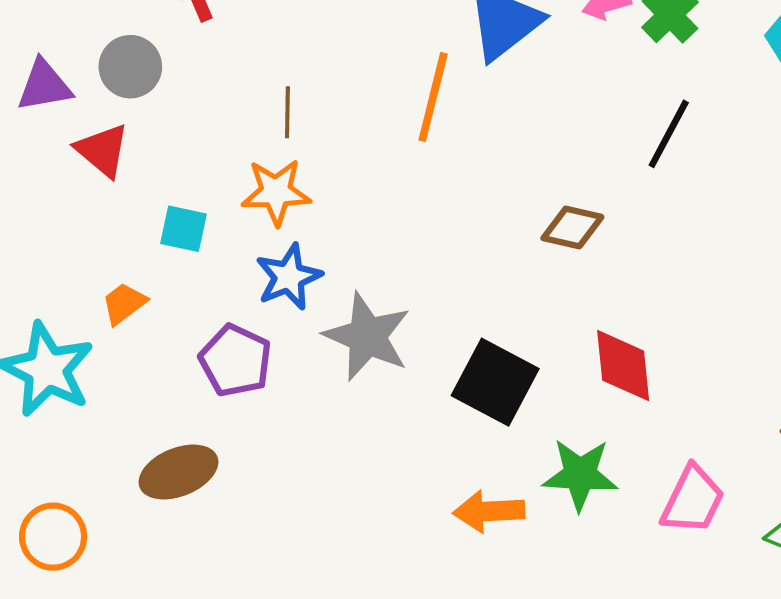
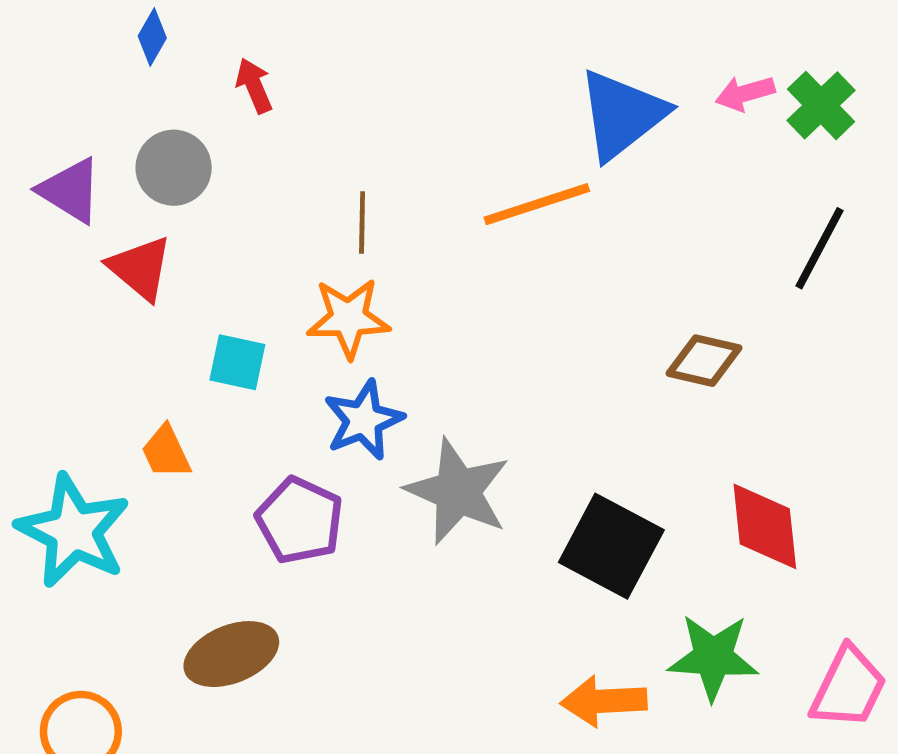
purple triangle: (44, 86) -> (70, 191), turned 42
orange line: (433, 97) -> (537, 204), turned 58
orange trapezoid: (124, 304) -> (166, 452), turned -78

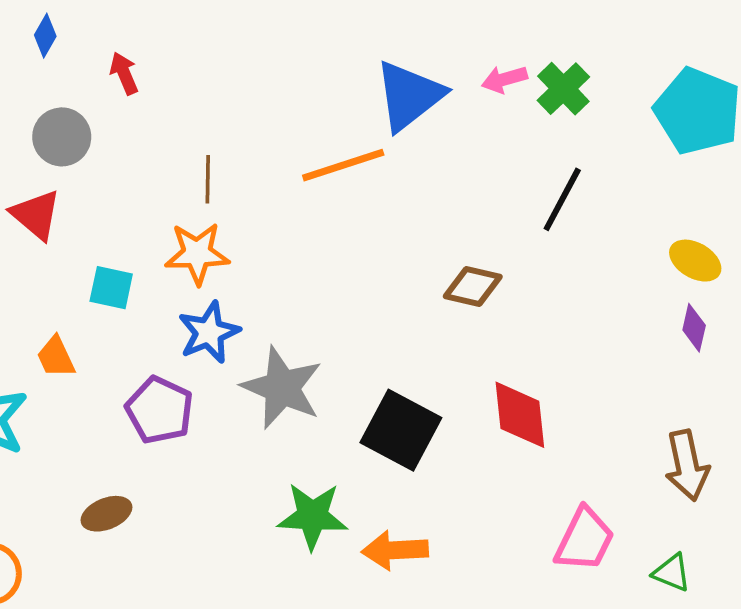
brown ellipse: (231, 654) -> (106, 514), size x0.7
green star: (713, 657) -> (313, 516), moved

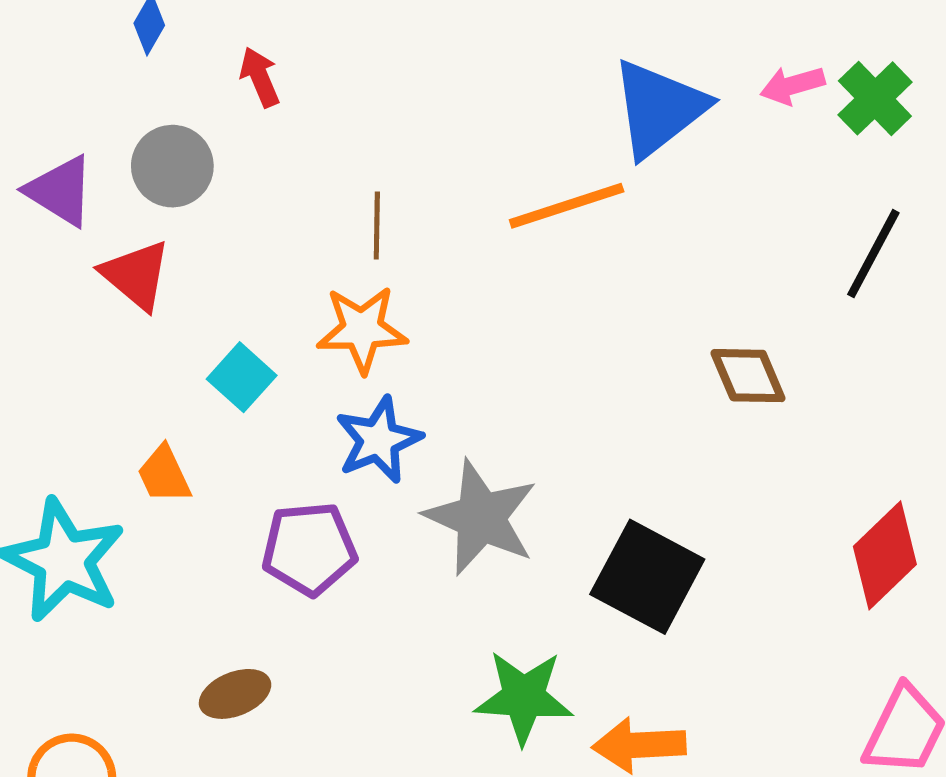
brown diamond: (473, 286) -> (748, 376), turned 54
cyan square: (111, 288) -> (242, 377), turned 30
purple pentagon: (159, 410) -> (309, 549), turned -30
red diamond: (520, 415) -> (885, 555), moved, turned 52

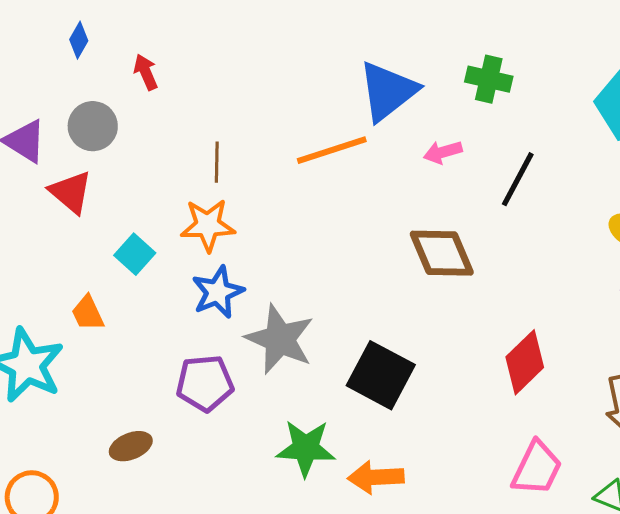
pink arrow: (793, 85) -> (443, 152), moved
green cross: (875, 98) -> (489, 79), moved, turned -33
brown diamond: (748, 376) -> (442, 253), size x1.4
purple pentagon: (309, 549) -> (205, 383), moved

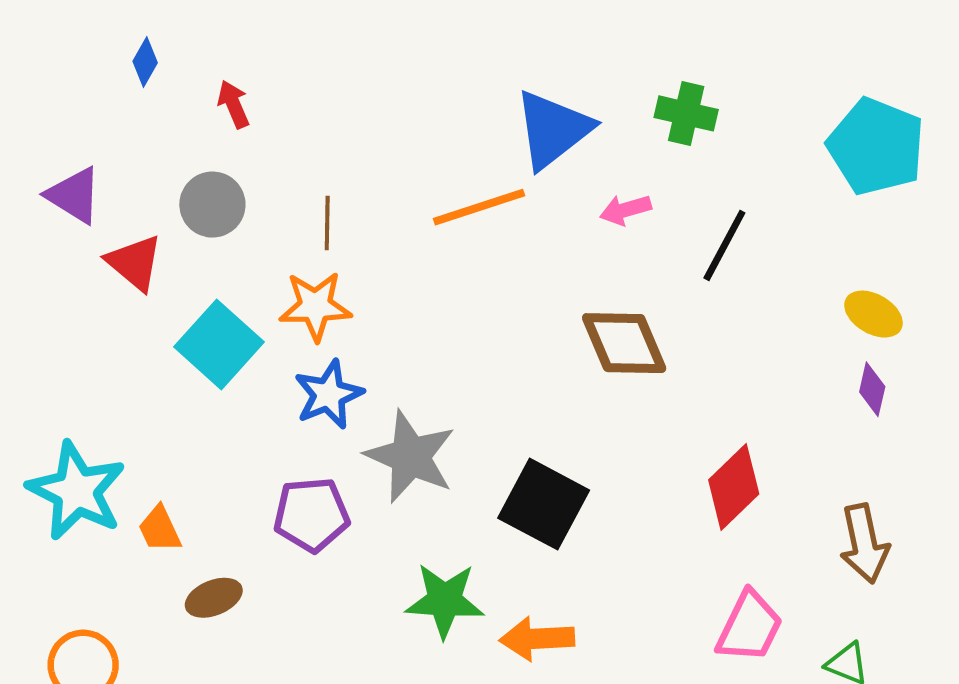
gray circle: (93, 126) -> (212, 205), moved
cyan square: (135, 254) -> (219, 344), size x1.6
orange trapezoid: (88, 313) -> (160, 529), moved

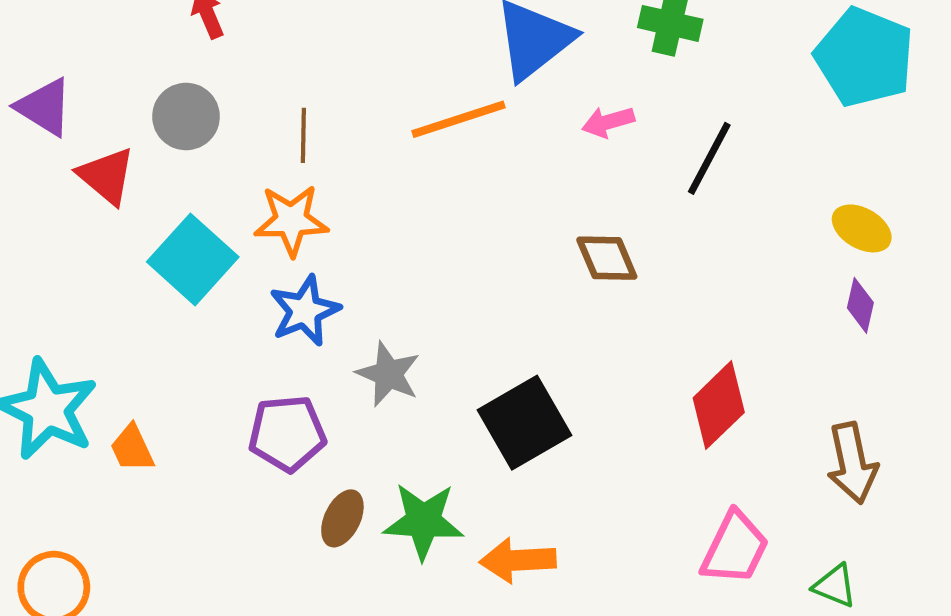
brown diamond: (624, 343) -> (607, 258), size x0.7
gray star: (410, 457) -> (388, 374), size x0.7
black square: (544, 504) -> (525, 423), turned 32
brown ellipse: (214, 598) -> (342, 518), moved, turned -42

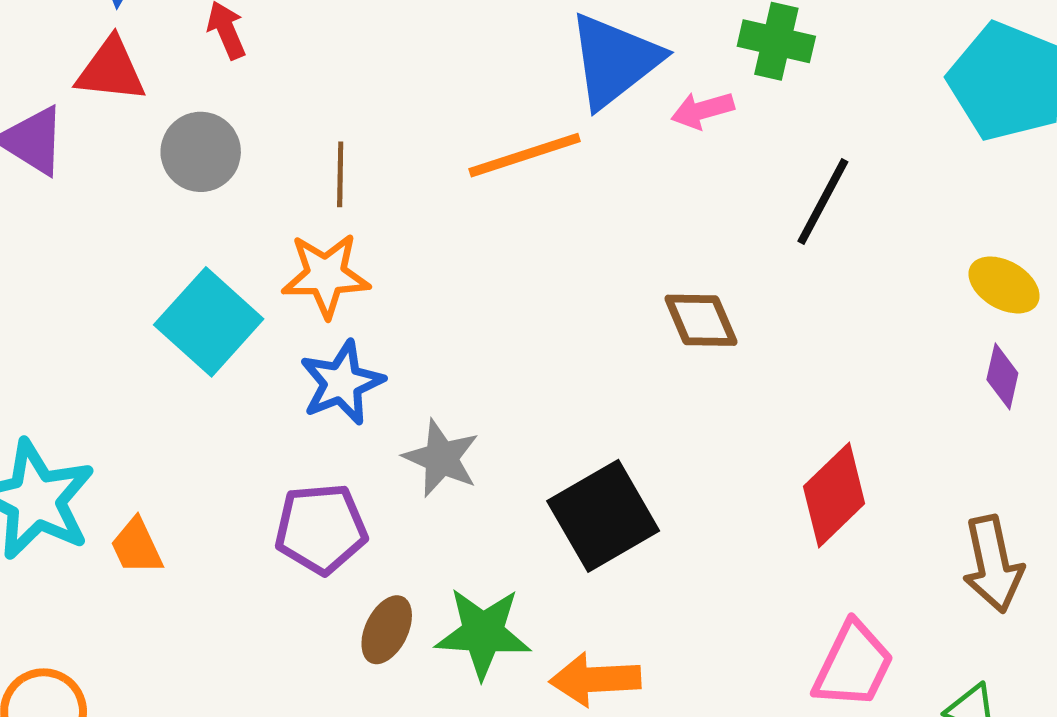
pink arrow: (608, 122) -> (703, 110), moved
red triangle: (106, 176) -> (111, 70), moved, turned -34

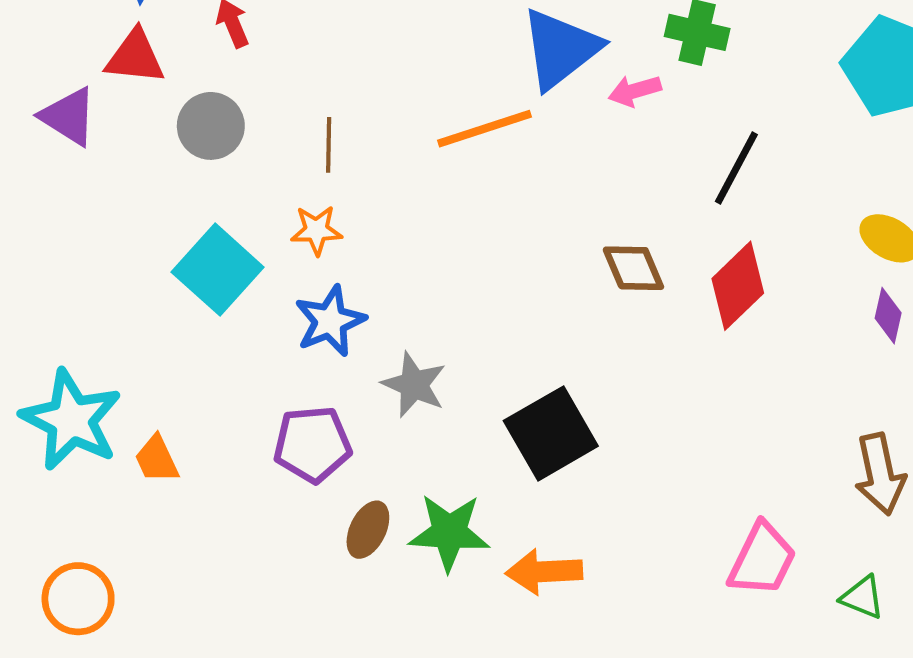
orange star: (326, 275) -> (316, 230), size x0.7
red diamond: (834, 495) -> (738, 286), moved

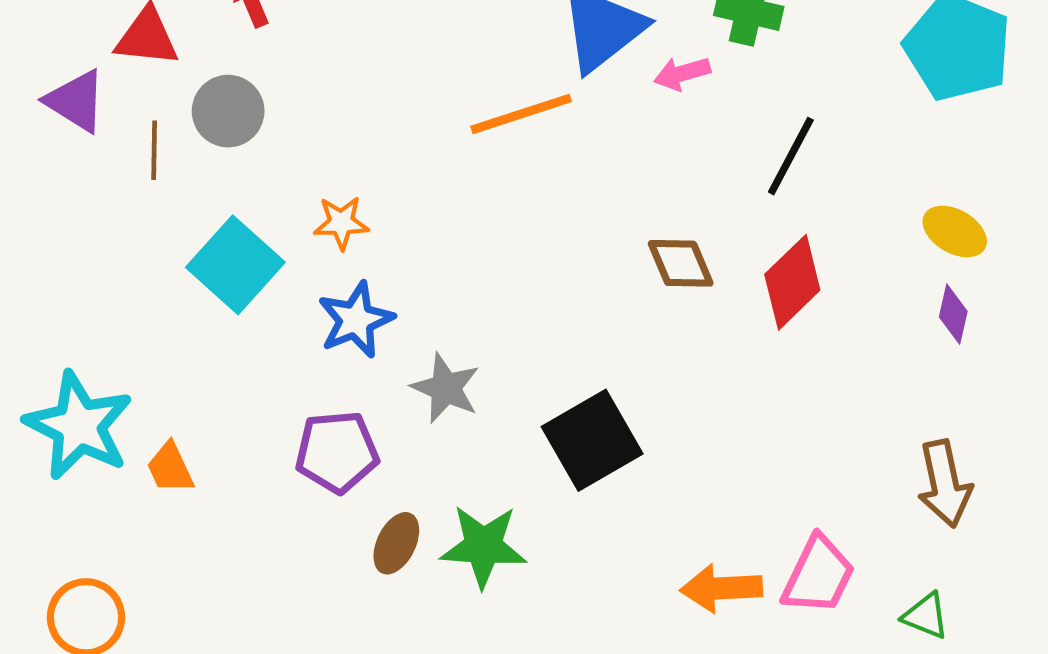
brown line: (329, 145) -> (154, 150), moved
orange arrow: (544, 572) -> (721, 588), moved

